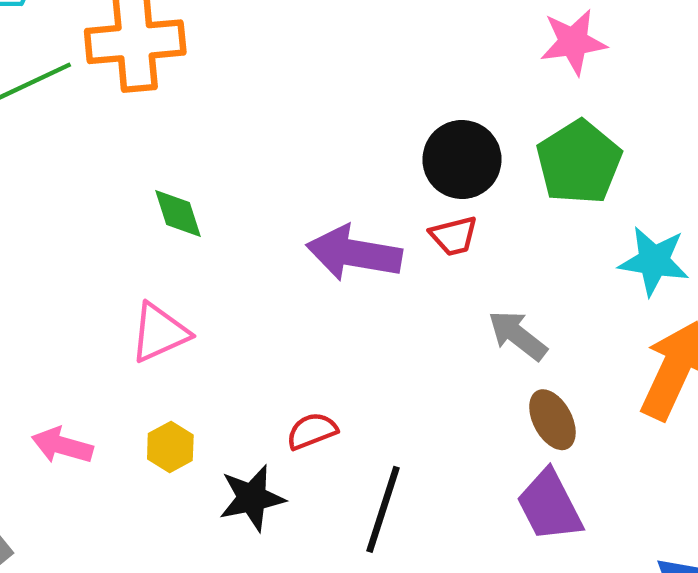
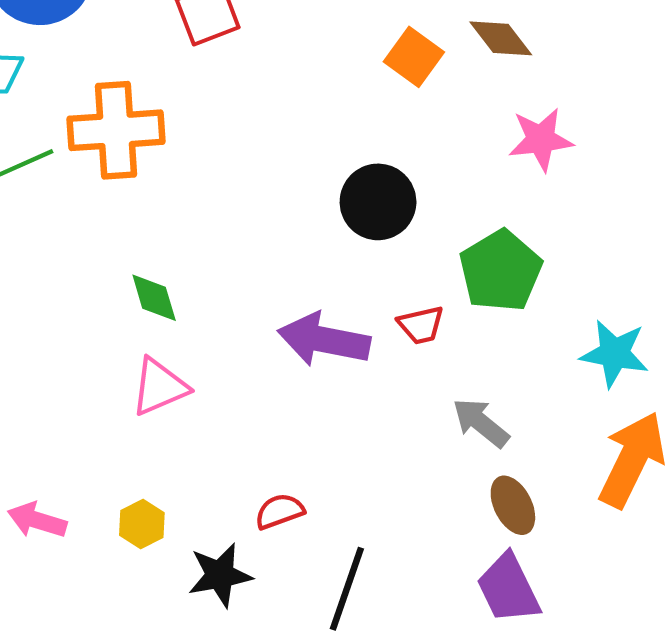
black circle: (462, 160) -> (378, 202), moved
green pentagon: (579, 162) -> (501, 271), moved
pink triangle: (159, 333) -> (159, 387), moved

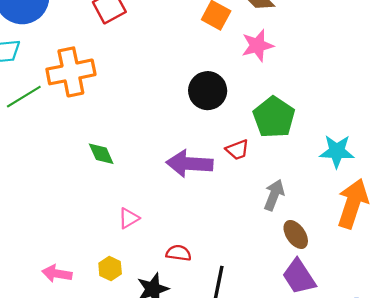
pink star: (541, 139) -> (257, 45), moved
pink triangle: (159, 387) -> (129, 218), moved, size x0.7
gray arrow: (481, 423) -> (274, 195), turned 80
red semicircle: (279, 511) -> (179, 253), turned 35

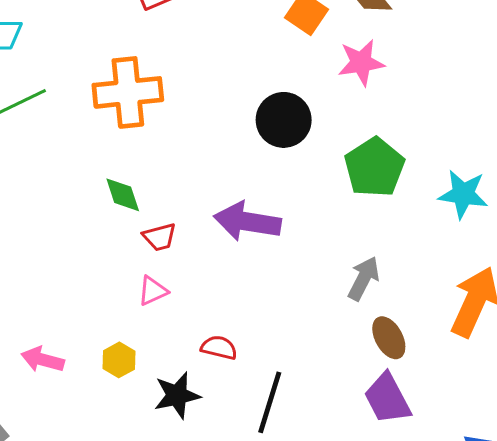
orange cross: (71, 72) -> (128, 92), moved
red trapezoid: (237, 150) -> (160, 237), moved
cyan star: (337, 151) -> (463, 194), moved

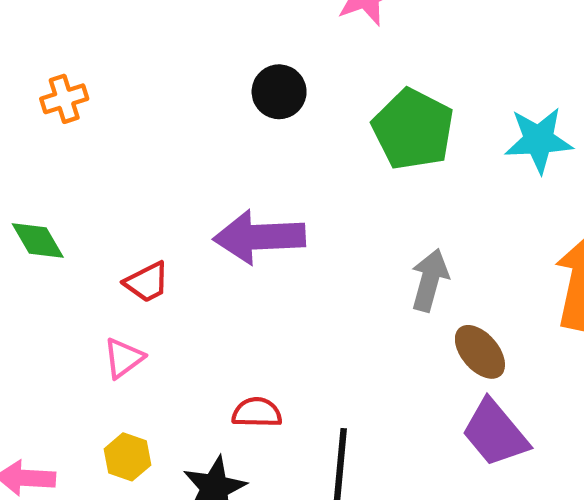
orange cross: (128, 92) -> (64, 99), size x0.5
black circle: (284, 120) -> (279, 92), size x0.7
green diamond: (123, 195) -> (38, 240), moved
pink triangle: (153, 291) -> (124, 358), moved

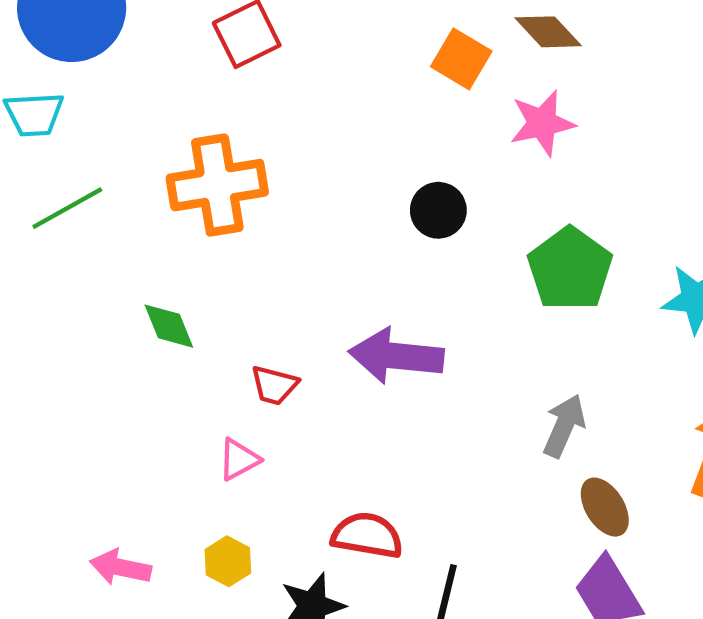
orange cross: (64, 99) -> (217, 185), size x2.0
red trapezoid: (147, 282) -> (274, 385), turned 33
red semicircle: (257, 412) -> (367, 535), size x1.4

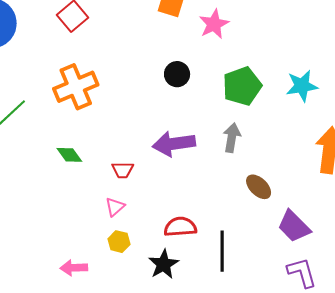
green pentagon: (570, 269) -> (242, 86), turned 30
gray arrow: (564, 426) -> (232, 138), moved
brown ellipse: (605, 507) -> (259, 187), moved
yellow hexagon: (228, 561) -> (119, 242), moved

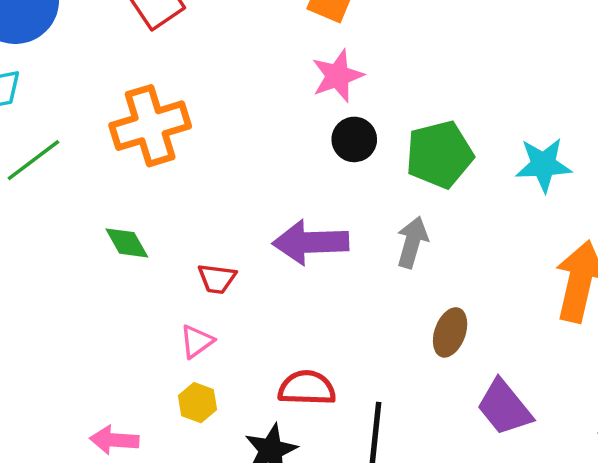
pink star: (214, 24) -> (338, 76), moved
black circle: (177, 74) -> (354, 139), moved
brown ellipse: (259, 187) -> (450, 332), turned 60

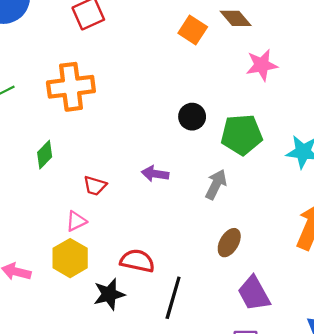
pink star: (338, 76) -> (262, 65), moved
purple arrow: (311, 242) -> (155, 174), size x0.6
green diamond: (127, 243) -> (45, 155), turned 64
yellow hexagon: (198, 403) -> (70, 258), size x1.6

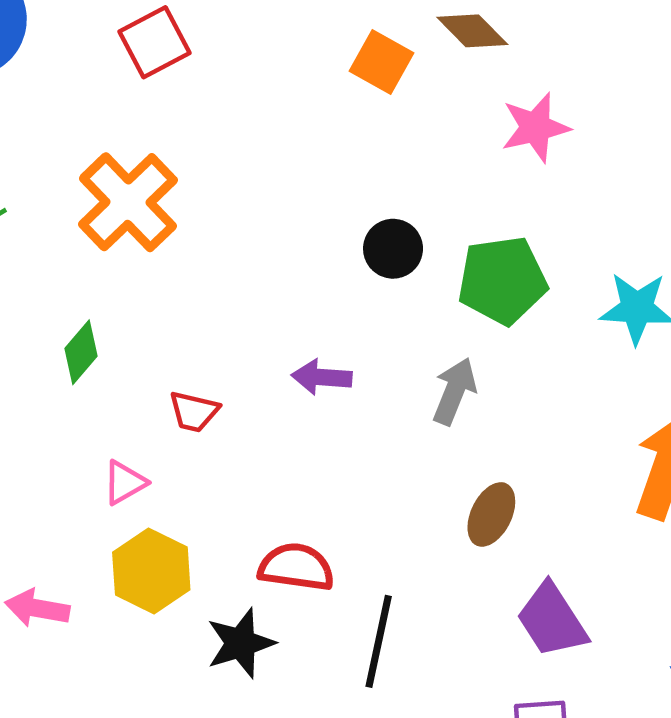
orange cross: (71, 87) -> (128, 202), turned -33
pink triangle: (76, 221) -> (125, 483), moved

